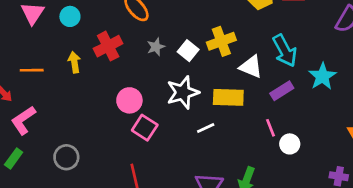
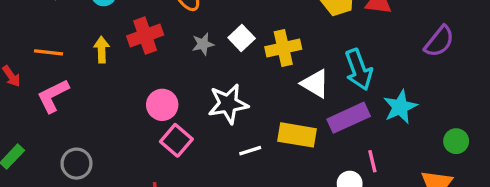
white square: (188, 51) -> (242, 38), moved
purple rectangle: (282, 91) -> (349, 118), size x1.4
yellow rectangle: (228, 97) -> (297, 135), moved
pink L-shape: (23, 120) -> (53, 96), moved
pink line: (271, 128) -> (372, 161), moved

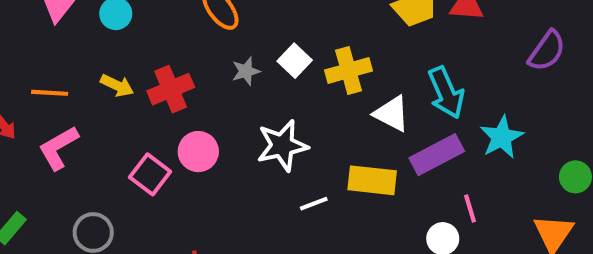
red cross: (145, 36) -> (171, 89), moved
yellow arrow: (102, 50) -> (117, 85), turned 120
pink square: (176, 140) -> (150, 174), moved

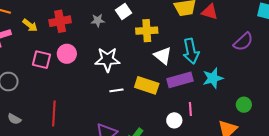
white square: (295, 61) -> (124, 12), moved
yellow arrow: (117, 85) -> (30, 25), moved
pink square: (150, 174) -> (42, 60), turned -36

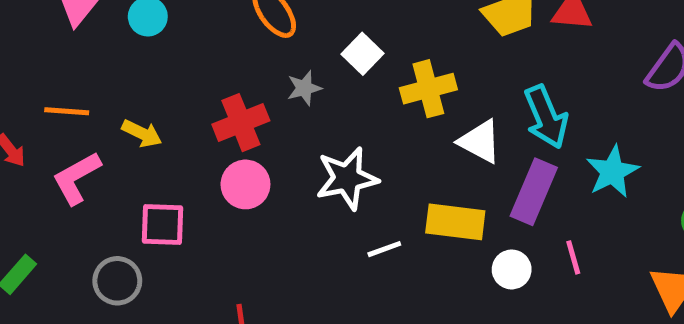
red cross: (60, 21) -> (241, 123), moved
pink square: (42, 60) -> (162, 225), moved
purple rectangle: (180, 80) -> (534, 192), turned -40
white circle: (174, 120) -> (512, 269), moved

